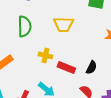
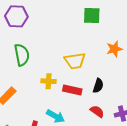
yellow trapezoid: (63, 24) -> (75, 61), moved

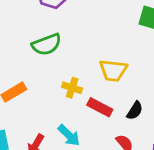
green semicircle: (22, 55) -> (47, 44), turned 65

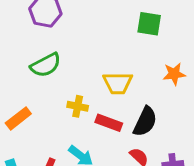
black semicircle: (135, 111) -> (145, 122), size x1.5

